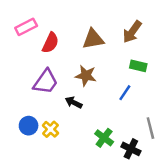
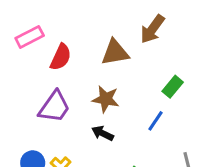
brown arrow: (132, 32) -> (152, 29), moved
green rectangle: (138, 66) -> (173, 87), turned -63
black arrow: (74, 102) -> (103, 133), moved

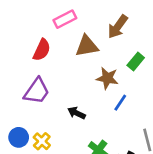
pink rectangle: (30, 37) -> (65, 19), moved
green rectangle: (173, 87) -> (136, 61), moved
brown star: (106, 99) -> (107, 78), moved

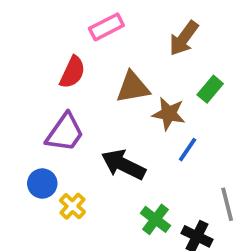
brown triangle: (87, 46) -> (133, 87), moved
black arrow: (77, 113) -> (123, 165), size x1.6
blue circle: (19, 137) -> (42, 184), moved

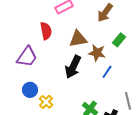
red semicircle: (72, 72) -> (46, 31), turned -36
purple trapezoid: (65, 133) -> (27, 57), moved
black arrow: (123, 165) -> (73, 67), moved, turned -90

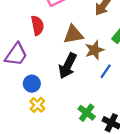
brown star: (97, 53) -> (94, 50), turned -30
blue circle: (30, 90) -> (32, 84), moved

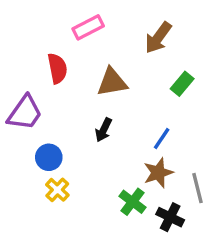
brown star: (94, 50) -> (158, 173), moved
black arrow: (68, 66) -> (103, 130), size x0.6

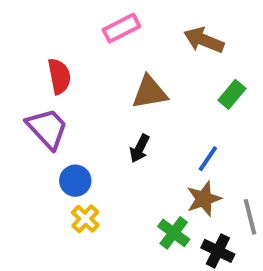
brown arrow: (158, 38) -> (204, 40), turned 76
red semicircle: (57, 68) -> (59, 76), moved
purple trapezoid: (25, 113) -> (47, 128), turned -78

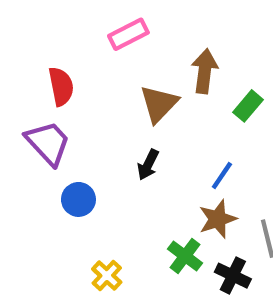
brown arrow: (204, 40) -> (205, 71), moved, turned 75
brown triangle: (150, 92) -> (159, 104), turned -36
yellow cross: (85, 219) -> (107, 276), moved

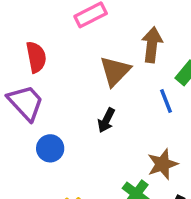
blue line: (222, 176) -> (166, 101), moved, turned -55

